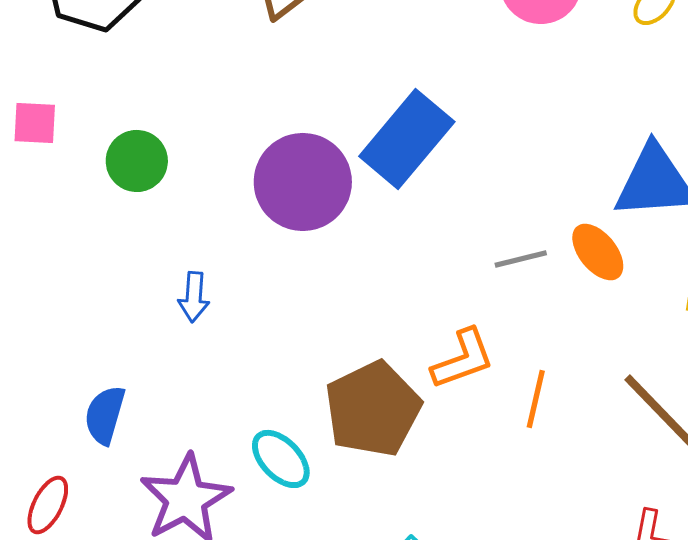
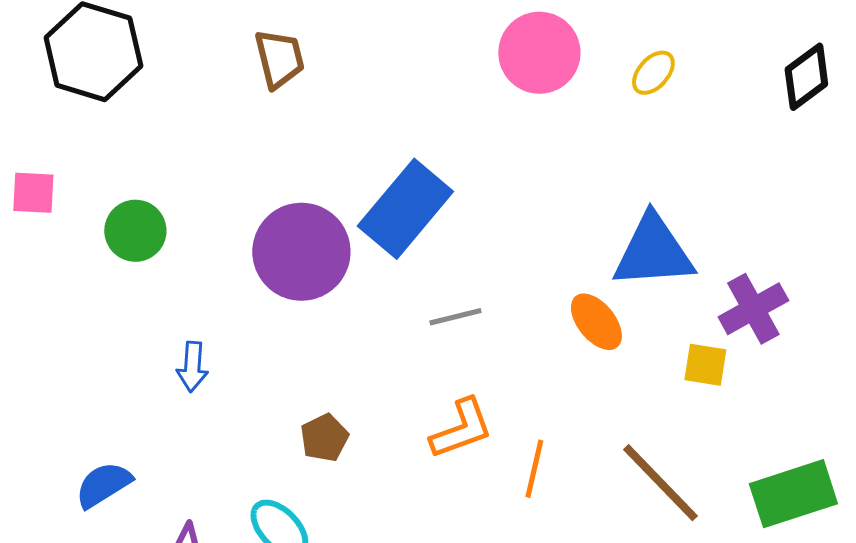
gray line: (521, 259) -> (455, 317), moved
brown pentagon: (373, 409) -> (324, 438), moved, size x0.5
blue semicircle: (105, 415) -> (103, 485), turned 42

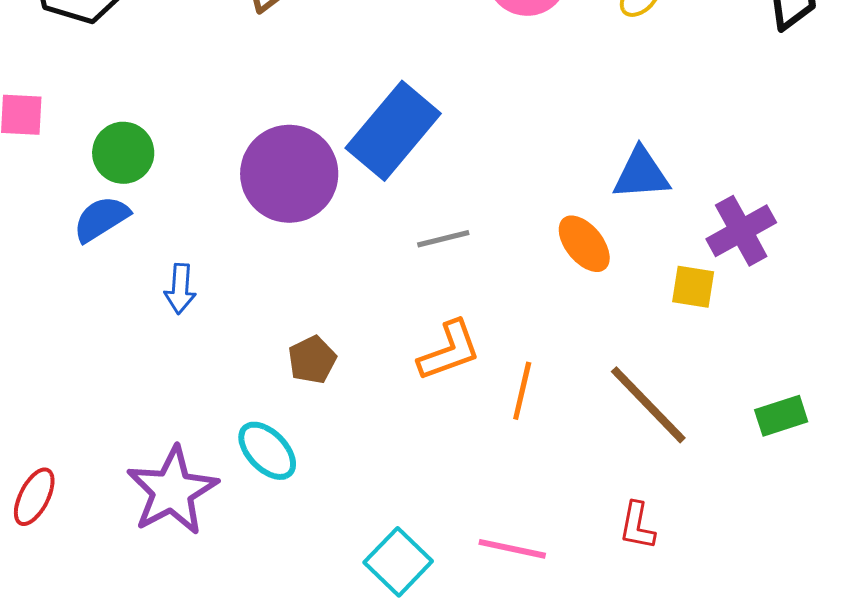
blue triangle: (653, 252) -> (641, 174), size x0.7
blue semicircle: (103, 485) -> (101, 219), moved
green rectangle: (793, 494) -> (781, 416), size x0.6

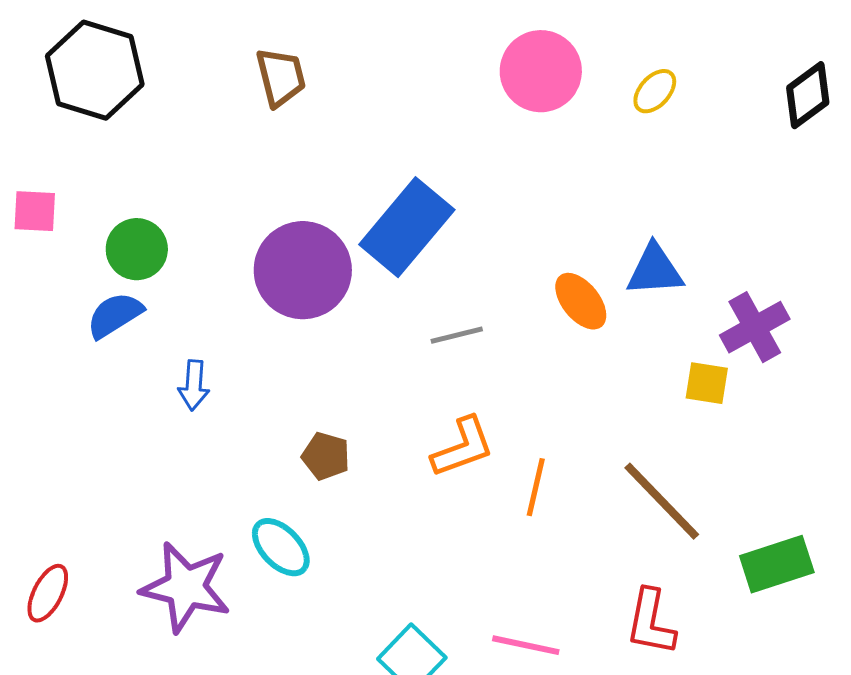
orange ellipse: (584, 244) -> (581, 301), moved
brown pentagon: (312, 360) -> (326, 456), turned -30
green rectangle: (781, 416) -> (777, 564), moved, size x1.4
purple star: (172, 491) -> (186, 587), turned -30
red L-shape: (637, 526) -> (651, 622), size x1.4

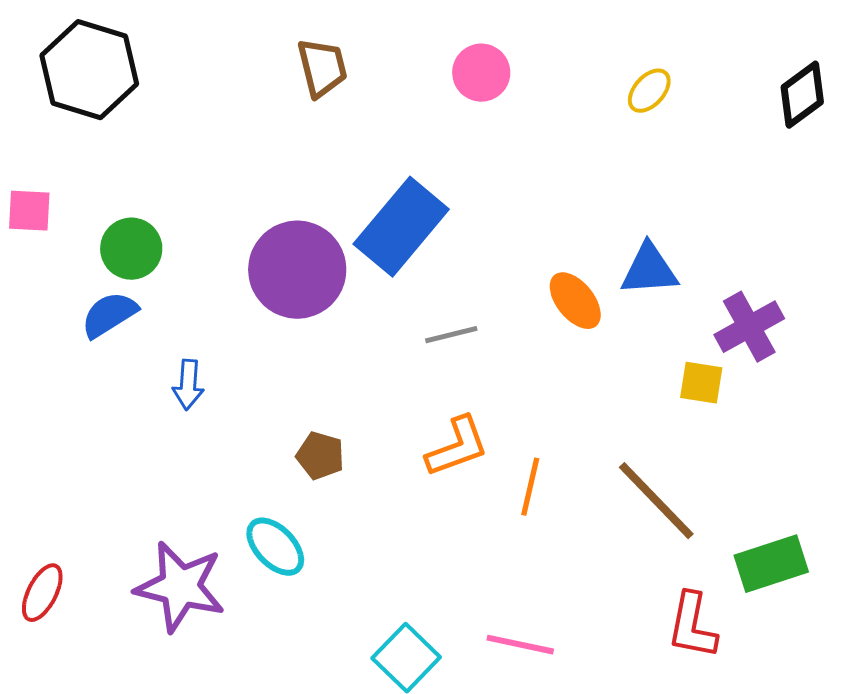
pink circle: (541, 71) -> (481, 73), moved, size x0.7
brown trapezoid: (281, 77) -> (322, 68), moved
red L-shape: (651, 622) -> (692, 626), moved

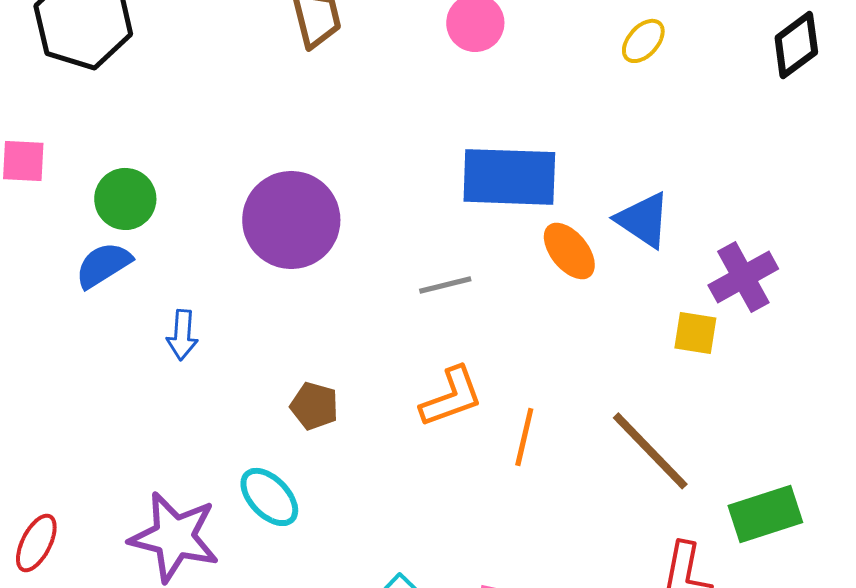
blue rectangle: (401, 227) -> (509, 177), moved, turned 52
blue triangle: (649, 270) -> (643, 220), turned 38

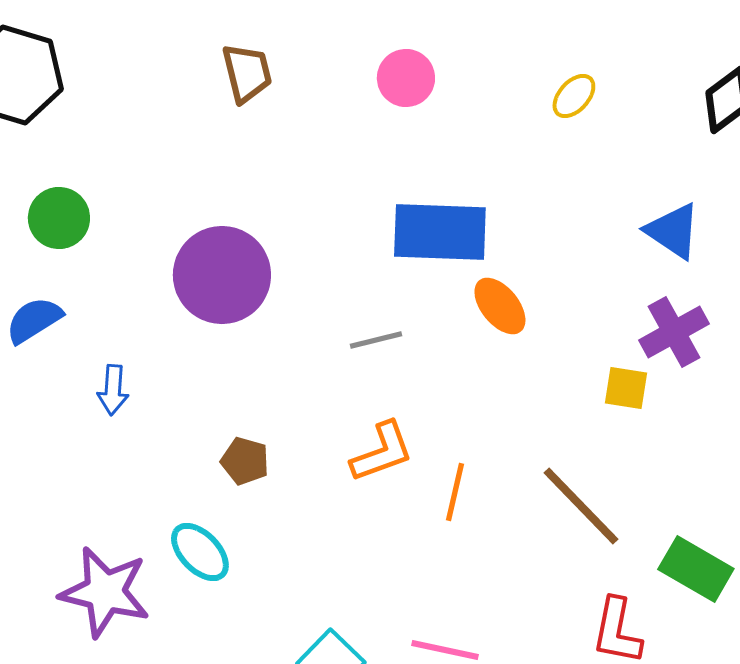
green circle: (125, 199) -> (59, 218), moved
blue triangle: (643, 220) -> (673, 231), moved
green rectangle: (765, 514) -> (696, 569), turned 48

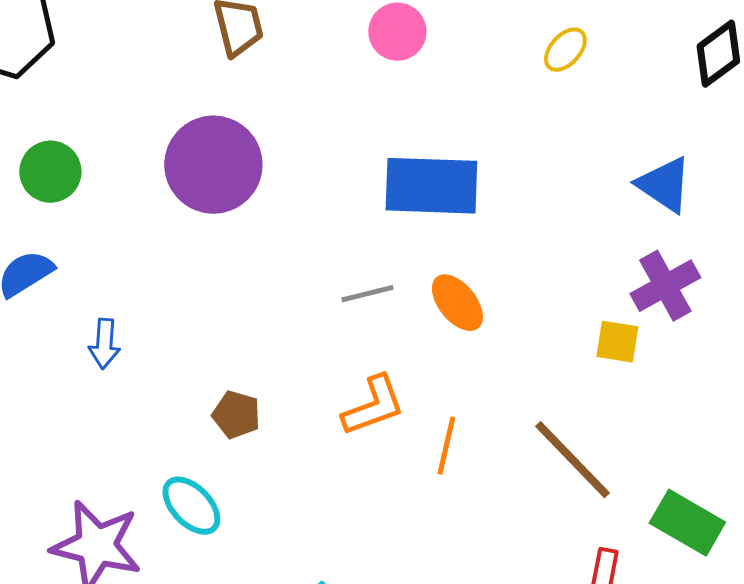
purple circle: (222, 275) -> (213, 165), moved
orange ellipse: (500, 306) -> (457, 303), moved

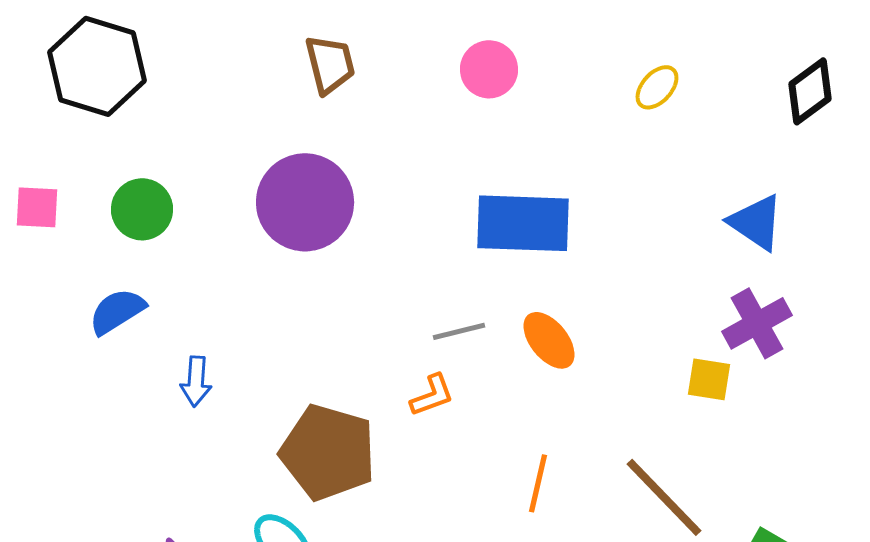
orange L-shape: (373, 406) -> (432, 395), moved, size x0.7
brown pentagon: (236, 415) -> (328, 452), size x2.0

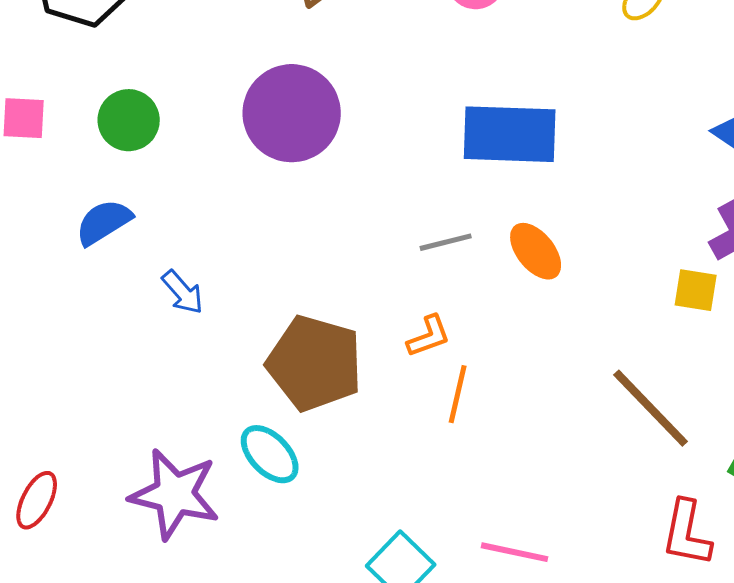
blue arrow: (196, 381) -> (183, 292), turned -45
orange L-shape: (432, 395) -> (429, 336), moved
orange line: (538, 483) -> (458, 394), moved

